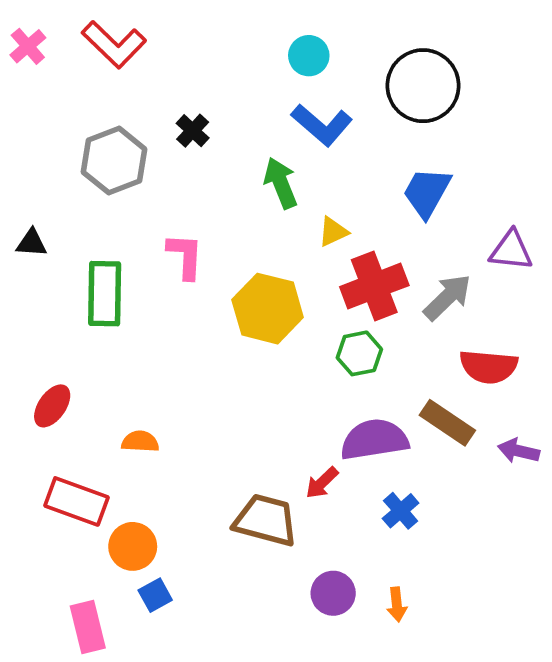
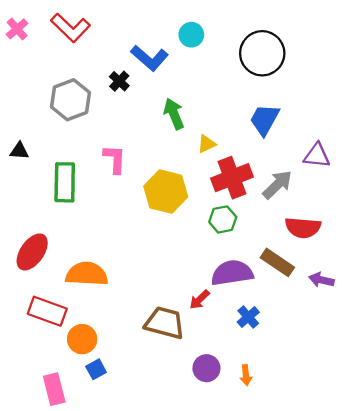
blue L-shape: (322, 125) -> (150, 58), moved
red ellipse: (52, 406) -> (32, 252), size x1.4
orange semicircle: (140, 442) -> (87, 274), size x1.8

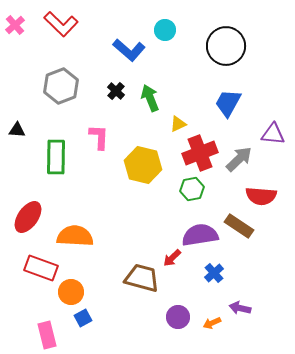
black cross: (119, 81) -> (116, 91), moved
purple arrow: (321, 280) -> (240, 308), moved
orange arrow: (246, 375) -> (212, 323), turned 72

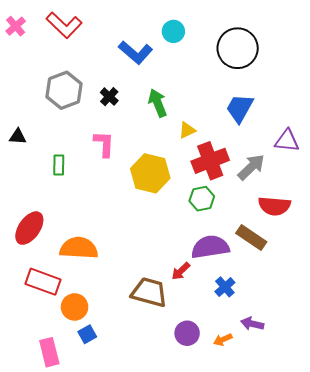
black cross: (116, 91) -> (109, 97), moved
green rectangle: (56, 157) -> (59, 165), size x0.6

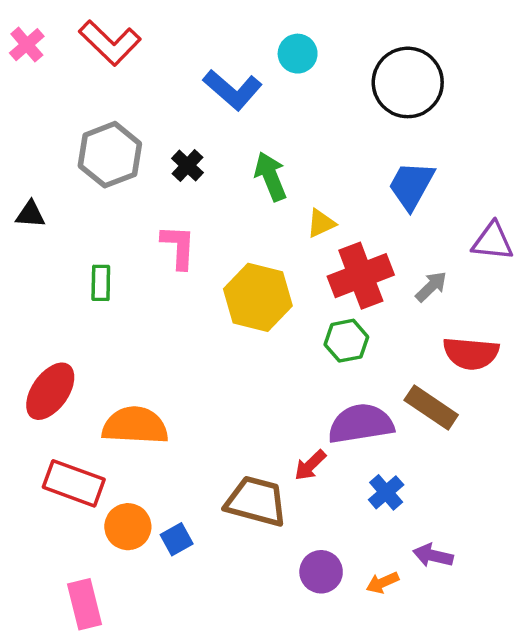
black triangle: (18, 137) -> (30, 214), moved
gray arrow: (251, 167) -> (431, 287), size x0.7
blue square: (87, 334) -> (177, 539), moved

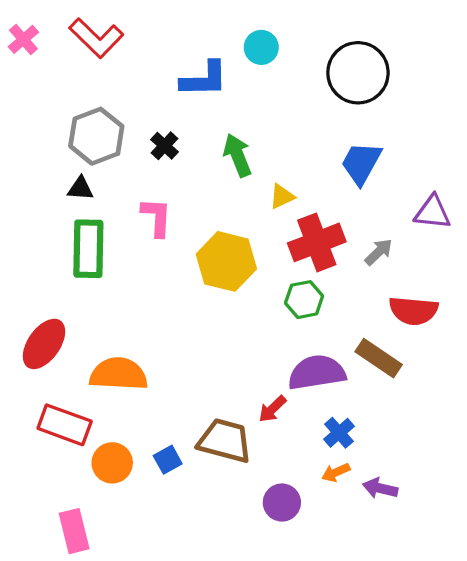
blue L-shape: (233, 90) -> (204, 79), turned -42
black triangle: (30, 214) -> (80, 189), moved
green rectangle: (101, 283) -> (88, 249), size x1.8
blue square: (177, 539) -> (168, 460), moved
orange arrow: (382, 583) -> (336, 472), moved

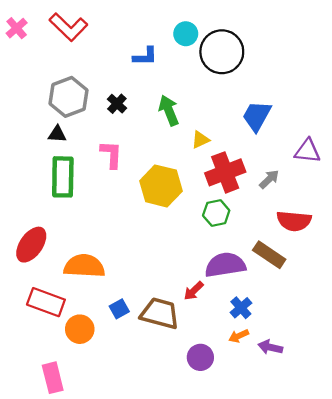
black circle: (358, 73) -> (222, 52), moved
blue L-shape: (204, 79) -> (145, 56), size x0.7
blue square: (168, 460) -> (119, 309), moved

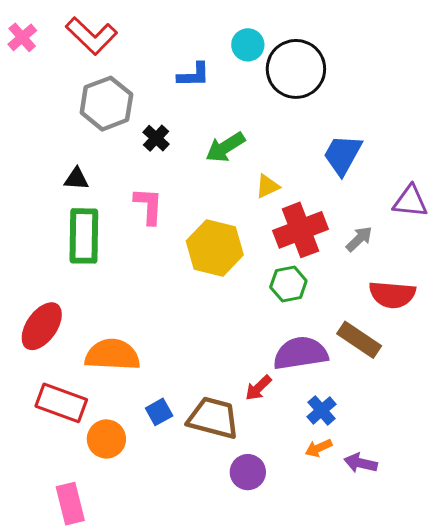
gray hexagon: (68, 97) -> (106, 104), moved
green arrow: (169, 110) -> (225, 147), turned -100
purple circle: (200, 357) -> (248, 472), moved

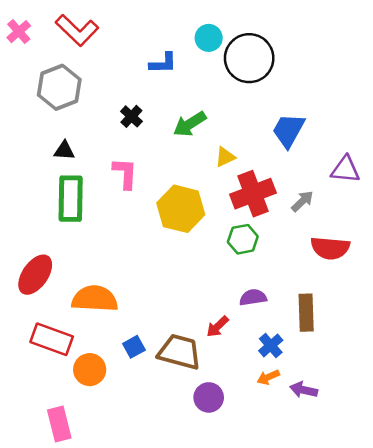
gray hexagon: (106, 104) -> (59, 87), moved
brown rectangle: (359, 340) -> (306, 313), moved, turned 54
purple semicircle: (300, 353) -> (253, 297), size x0.6

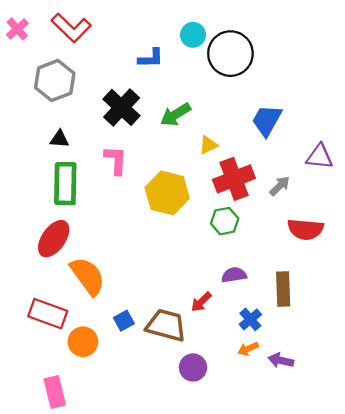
black cross: (131, 116) -> (122, 107), size x1.8
red ellipse: (35, 275) -> (54, 239), moved
orange semicircle: (95, 299) -> (88, 276), turned 51

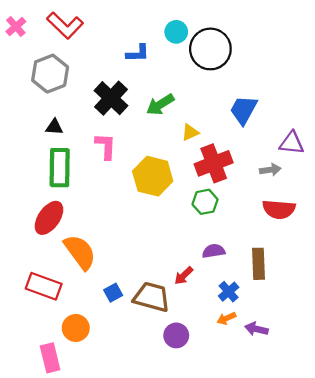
gray arrow: (280, 186) -> (270, 170), moved, turned 36
orange circle: (83, 342) -> (76, 328), moved

